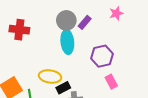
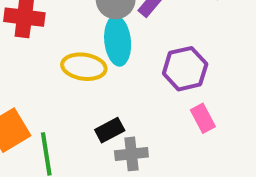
yellow ellipse: (50, 76) -> (84, 67), moved

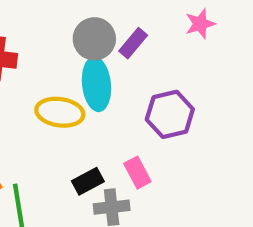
pink rectangle: (203, 118) -> (137, 173), moved

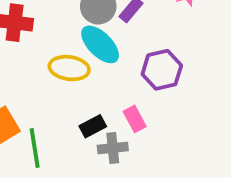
cyan ellipse: (96, 84) -> (100, 44), turned -39

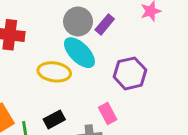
black rectangle: (93, 126) -> (54, 119), moved

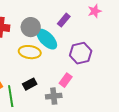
gray circle: (78, 21) -> (31, 27), moved
pink rectangle: (108, 113) -> (66, 80), turned 64

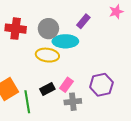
cyan ellipse: (47, 39) -> (65, 41), turned -45
purple hexagon: (81, 53) -> (101, 85), moved
pink rectangle: (66, 80) -> (66, 85), moved

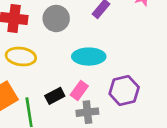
cyan ellipse: (65, 41) -> (89, 57), moved
yellow ellipse: (47, 55) -> (21, 57), moved

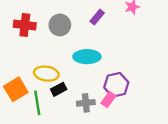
yellow ellipse: (21, 57) -> (46, 74), moved
pink rectangle: (79, 90) -> (108, 100), moved

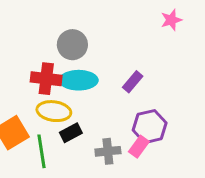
purple rectangle: (97, 17) -> (133, 82), moved
red cross: (25, 25) -> (46, 79), moved
cyan ellipse: (87, 57) -> (79, 80), moved

